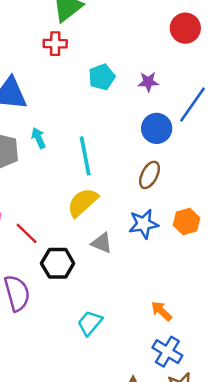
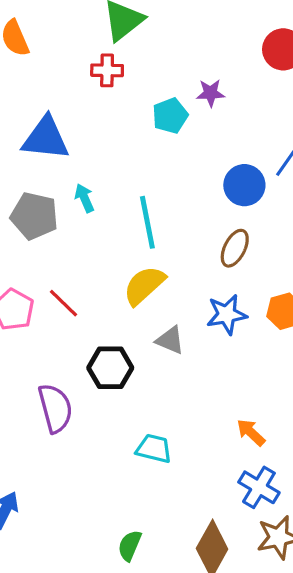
purple star: (148, 82) -> (210, 93), moved
red line: (27, 233) -> (63, 303), moved
cyan trapezoid: (90, 323) -> (154, 449), turned 64

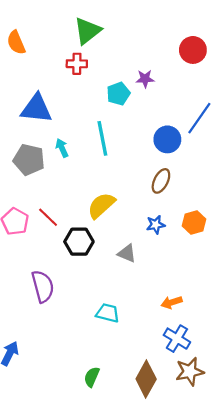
cyan line: (147, 222) -> (102, 138), moved
blue star: (227, 314) -> (156, 225), size x0.7
gray triangle: (170, 340) -> (127, 253), moved
black hexagon: (110, 368) -> (79, 242), moved
orange arrow: (251, 432) -> (172, 302), turned -60

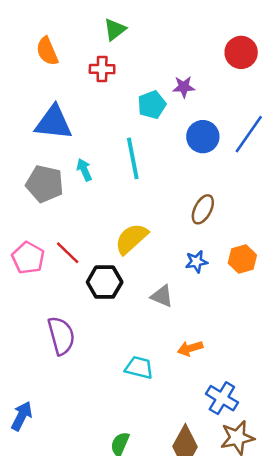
green triangle: (87, 31) -> (115, 29), size x0.7
orange semicircle: (16, 43) -> (47, 51), moved
blue circle: (167, 139) -> (203, 137), moved
orange arrow: (172, 302) -> (190, 348), moved

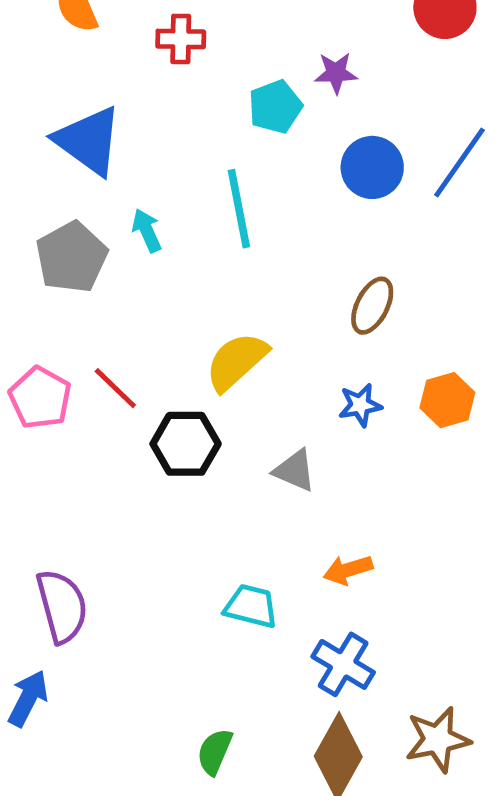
blue triangle: (54, 123) -> (89, 141), turned 30
gray pentagon: (45, 184) -> (72, 257), turned 30
purple semicircle: (61, 336) -> (62, 606), moved
blue cross: (222, 398) -> (343, 664), moved

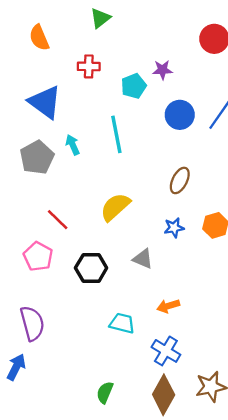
red cross: (181, 39) -> (89, 66), moved
pink pentagon: (40, 398) -> (38, 256), moved
black hexagon: (186, 444) -> (91, 268), moved

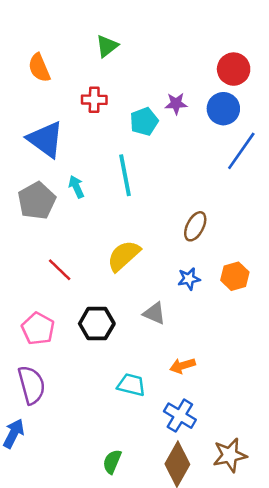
blue circle: (180, 115) -> (223, 109), moved
pink pentagon: (38, 256) -> (38, 329), moved

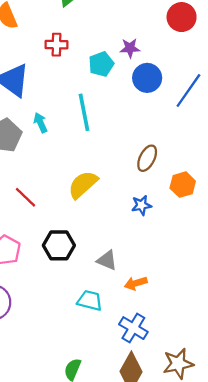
blue circle: (223, 109) -> (147, 78), moved
orange hexagon: (235, 276) -> (183, 185), moved
gray triangle: (154, 313) -> (107, 260), moved

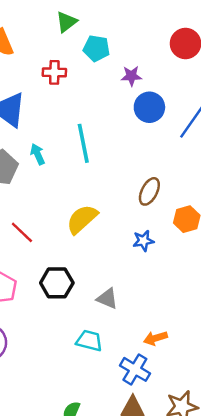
cyan pentagon: (101, 64) -> (96, 48), moved, turned 30
orange arrow: (136, 283) -> (155, 338), moved

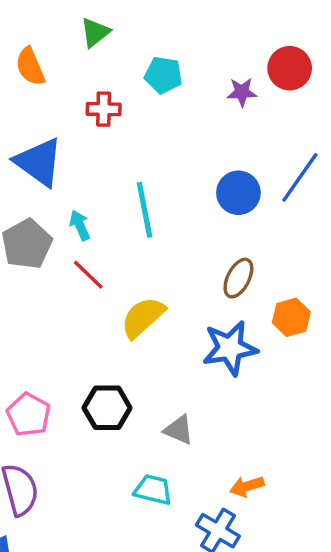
green triangle: (66, 22) -> (95, 32), moved
purple star: (131, 76) -> (242, 92), moved
blue circle: (149, 107) -> (238, 193), moved
red line: (22, 232) -> (88, 275), moved
blue star: (143, 241) -> (230, 348), size x1.8

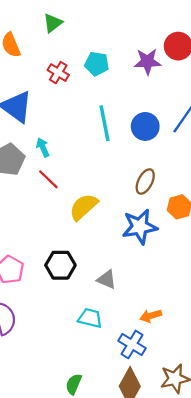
cyan pentagon: (163, 75) -> (97, 64), moved
purple star: (242, 92) -> (147, 62), size x1.4
red cross: (104, 109) -> (58, 73), turned 30
cyan line: (145, 210) -> (104, 123), moved

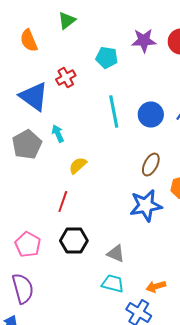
purple star: (147, 62) -> (144, 41), moved
red cross: (58, 73) -> (66, 78), moved, turned 30
red line: (48, 179) -> (63, 202), moved, turned 65
yellow semicircle: (84, 207) -> (78, 166), moved, size x0.7
cyan trapezoid: (90, 318) -> (113, 284), moved

